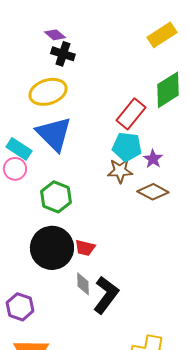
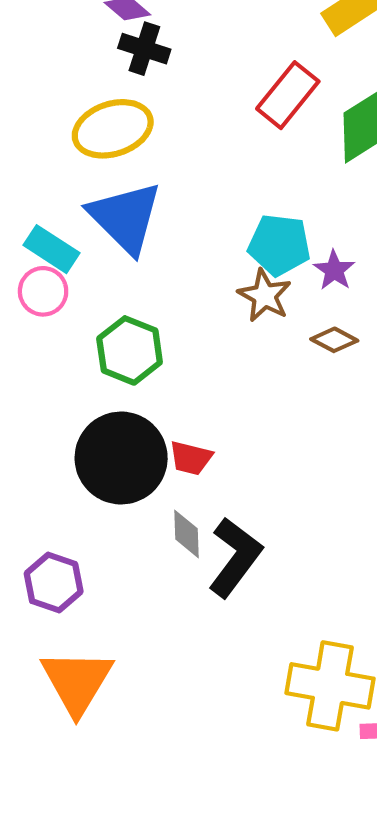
red rectangle: (131, 114) -> (288, 95), moved
brown star: (120, 171) -> (265, 296), turned 30
brown diamond: (153, 192) -> (334, 340), size x0.7

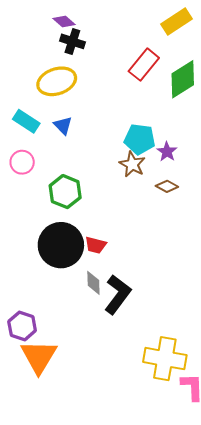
blue triangle: (125, 217) -> (63, 125), size x0.5
cyan rectangle: (51, 249) -> (26, 121), moved
purple hexagon: (54, 582) -> (22, 326), moved

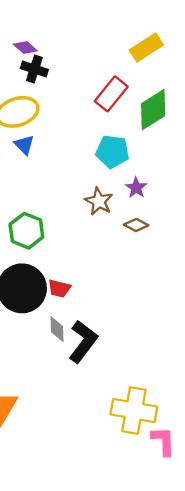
blue triangle: (63, 125) -> (24, 145), moved
cyan pentagon: (140, 139) -> (112, 152), moved

